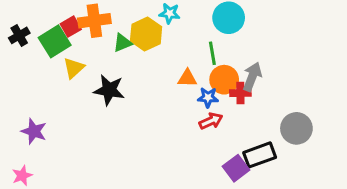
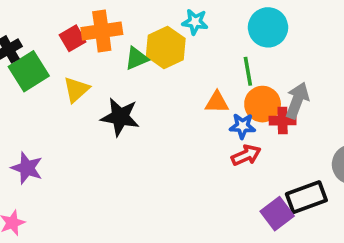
green square: (55, 41) -> (29, 71), moved

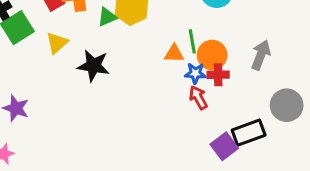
green line: (248, 71) -> (192, 41), moved
gray arrow: (297, 100) -> (261, 55), moved
red cross: (283, 121) -> (218, 75), moved
red arrow: (246, 155) -> (198, 98), turned -95

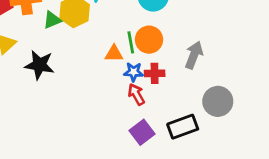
orange circle: (212, 55) -> (149, 40), moved
purple square: (224, 146) -> (142, 132), moved

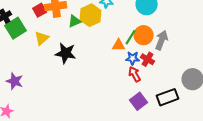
green line: (131, 42) -> (131, 37), turned 42
gray arrow: (194, 55) -> (162, 40), moved
red cross: (155, 73) -> (148, 59), turned 32

